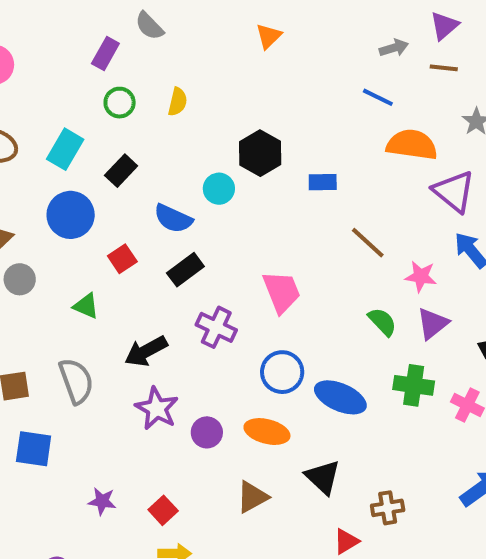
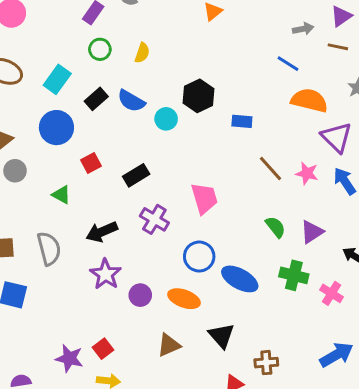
blue semicircle: (173, 219) -> (131, 101), moved
pink star: (421, 276) -> (307, 173), moved
purple star: (102, 501) -> (69, 358), moved, size x1.4

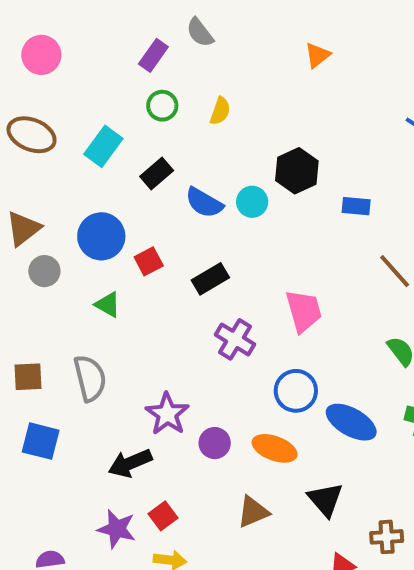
blue semicircle: (131, 101) -> (204, 203), moved
blue circle: (56, 128) -> (101, 236), moved
black arrow: (102, 232) -> (130, 463), moved

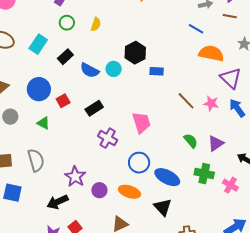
blue rectangle: (356, 206) -> (157, 71), moved
gray circle: (44, 271) -> (10, 117), moved
black triangle: (325, 500) -> (163, 207), moved

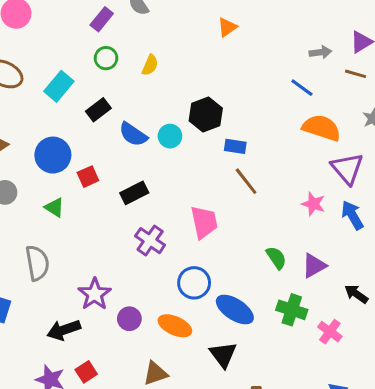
brown line: (186, 101) -> (246, 181), moved

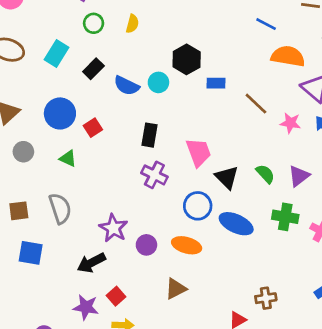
brown line: (246, 181) -> (256, 104), moved
black rectangle: (134, 193) -> (149, 135), moved, turned -45
black triangle: (223, 355) -> (227, 177), moved

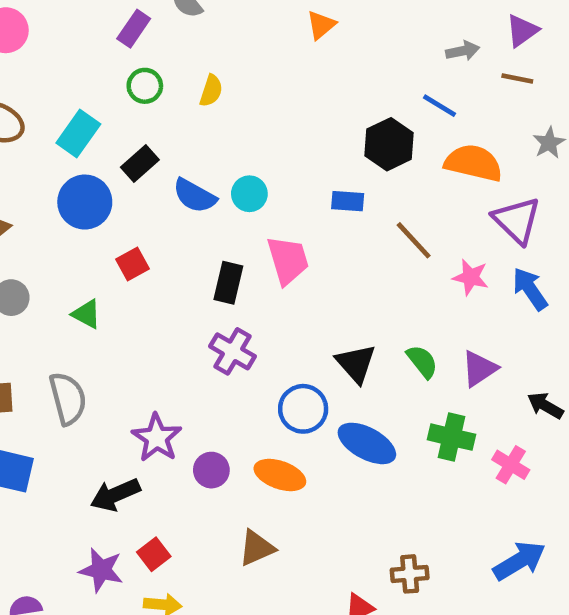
black hexagon: (187, 59) -> (389, 144), moved
blue circle: (60, 113) -> (85, 202), moved
pink trapezoid: (199, 152) -> (288, 260), moved

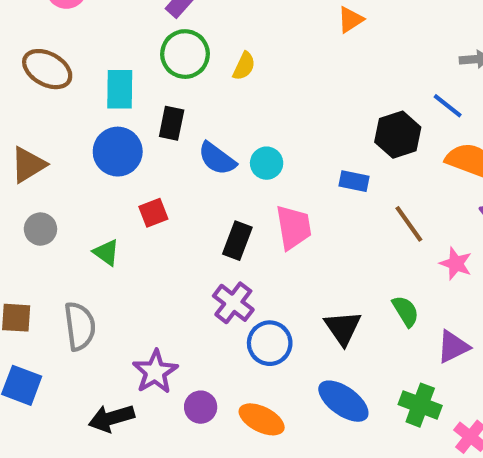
green circle: (145, 86) -> (185, 54), size x1.5
cyan rectangle: (78, 133) -> (120, 89), turned -42
black rectangle: (140, 163) -> (172, 123), turned -44
green semicircle: (422, 361) -> (406, 311), moved
blue circle: (303, 409) -> (270, 343), moved

